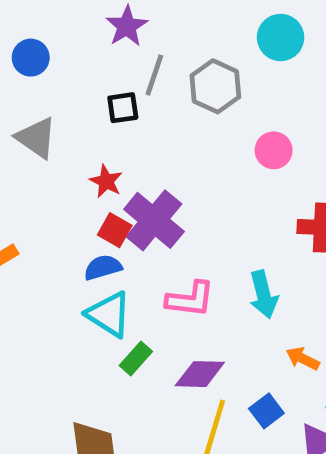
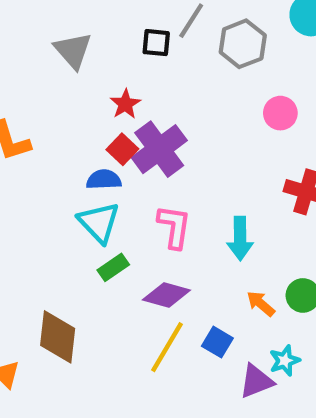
pink L-shape: (190, 299) -> (174, 227), turned -102
blue square: (266, 411) -> (217, 342), turned -36

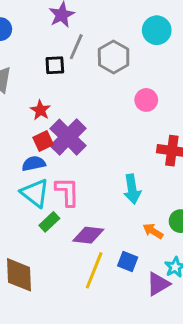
red square: (122, 149) -> (43, 141), turned 30
pink L-shape: (174, 227) -> (67, 192), moved

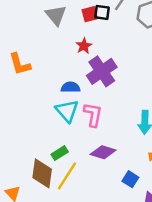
red square: (43, 141) -> (90, 14), moved
green rectangle: (49, 222) -> (60, 153), moved
yellow line: (94, 270) -> (67, 176), moved

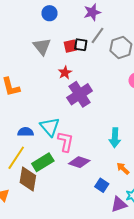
blue semicircle: (70, 87) -> (26, 132), moved
pink L-shape: (93, 115) -> (66, 142), moved
green rectangle: (60, 153) -> (43, 162), size x1.5
yellow line: (67, 176) -> (16, 158), moved

